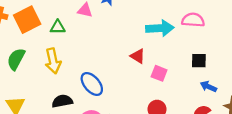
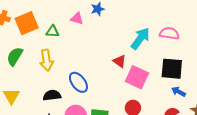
cyan arrow: (160, 28) -> (140, 38), turned -55
black square: (199, 61) -> (172, 69), size x1.6
pink square: (159, 73) -> (137, 77), size x1.6

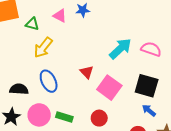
yellow arrow: (46, 60) -> (43, 48), moved, turned 35
red triangle: (120, 61) -> (87, 72), moved

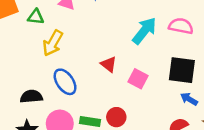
pink square: (109, 88) -> (138, 79), size x0.7
red circle: (99, 118) -> (116, 117), moved

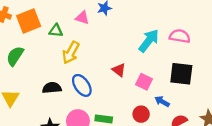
black semicircle: (31, 96) -> (52, 88), moved
blue arrow: (189, 99) -> (162, 101), moved
red circle: (116, 117) -> (141, 114), moved

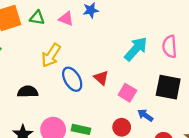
green triangle: (56, 31) -> (37, 18), moved
pink semicircle: (180, 36) -> (170, 46), turned -108
blue ellipse: (82, 85) -> (72, 79), moved

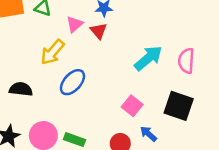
pink triangle: (66, 19) -> (75, 24), moved, turned 49
red triangle: (101, 78) -> (99, 31), moved
blue ellipse: (72, 79) -> (72, 82), turned 65

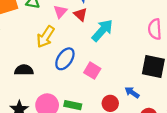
cyan arrow: (148, 58) -> (102, 30), moved
pink square: (132, 106) -> (92, 71), moved

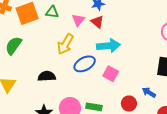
cyan arrow: (102, 30) -> (108, 46), moved, turned 45
blue ellipse: (65, 59) -> (85, 64), turned 30

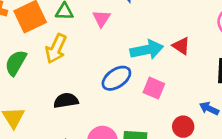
red triangle: (97, 22) -> (181, 46), moved
yellow arrow: (65, 44) -> (56, 49), moved

